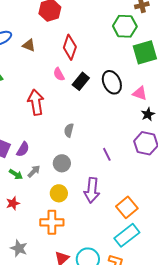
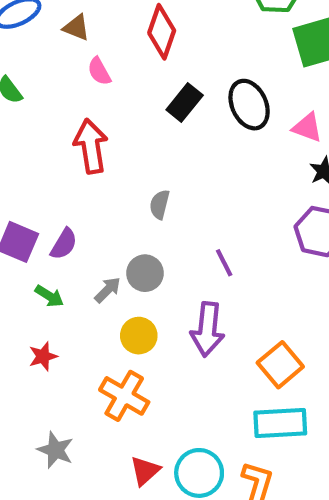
pink semicircle: (59, 74) -> (99, 71), moved
purple line: (107, 154) -> (224, 263), moved
gray arrow: (34, 171) -> (108, 290), moved
orange cross: (52, 222) -> (124, 396), turned 30
cyan rectangle: (127, 235) -> (280, 423), turned 35

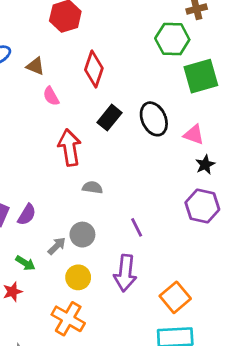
red arrow: (91, 146) -> (70, 147), moved
gray semicircle: (160, 204) -> (92, 187), turned 84
green arrow: (49, 296) -> (25, 263), moved

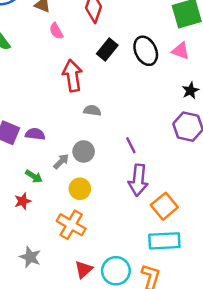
pink triangle: (194, 135) -> (181, 51), moved
purple semicircle: (27, 215) -> (35, 134), turned -114
purple arrow: (125, 273) -> (138, 180), moved

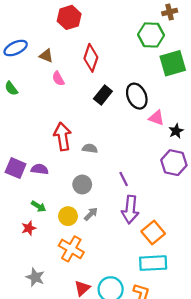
pink triangle: (181, 51) -> (156, 118), moved
red arrow: (72, 76) -> (63, 136), moved
gray arrow: (61, 161) -> (91, 214), moved
yellow circle: (80, 189) -> (68, 216), moved

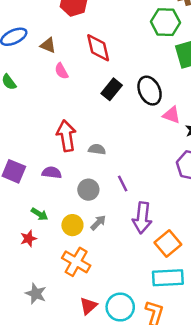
red diamond: (91, 58) -> (98, 48), turned -32
purple semicircle: (40, 169) -> (52, 173), moved
purple line: (124, 179) -> (123, 184), moved

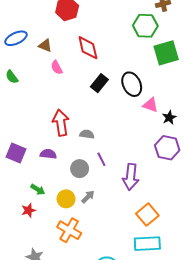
purple line: (123, 184) -> (101, 159), moved
purple arrow: (142, 218) -> (131, 177), moved

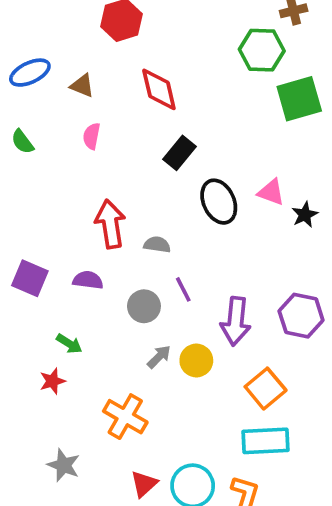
pink semicircle: (57, 67) -> (92, 136), moved, turned 40
black ellipse: (132, 84) -> (219, 202), moved
purple hexagon: (167, 148) -> (301, 316), moved
yellow circle: (66, 199) -> (196, 360), moved

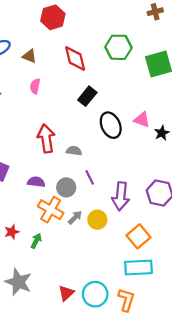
green hexagon: (262, 50) -> (118, 47), moved
purple semicircle: (88, 280) -> (36, 182), moved
green arrow: (69, 344) -> (36, 241), moved, turned -96
orange cross: (125, 417) -> (51, 210), moved
gray star: (64, 465) -> (18, 282), size x1.4

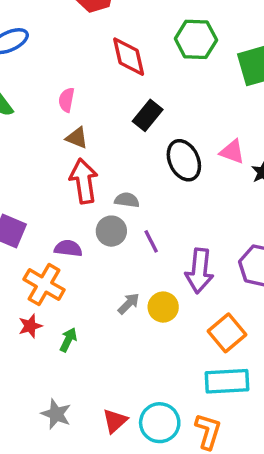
brown triangle: (30, 56) -> (77, 138), moved
gray circle: (66, 187) -> (111, 231), moved
orange cross: (51, 210) -> (44, 285), moved
gray star: (18, 282) -> (56, 414), moved, size x0.7

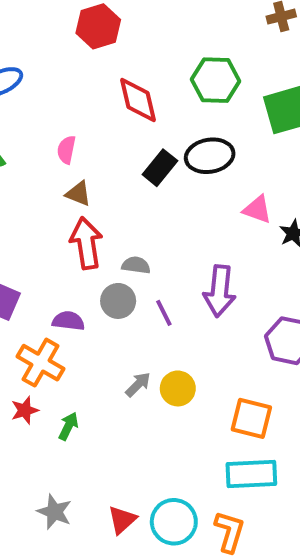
black ellipse: (184, 160) -> (210, 156), moved, turned -75
purple arrow: (199, 271) -> (220, 291), moved
orange square: (227, 333) -> (251, 418), turned -36

